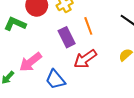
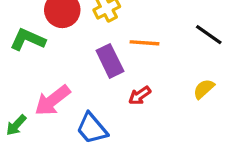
orange line: (88, 26) -> (145, 43), turned -66
red arrow: (85, 59) -> (140, 96), size x0.6

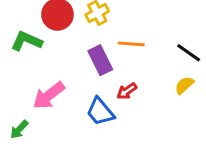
black line: (209, 35) -> (189, 53), moved
green arrow: (16, 125) -> (19, 129), moved
blue trapezoid: (92, 128) -> (100, 112), moved

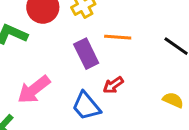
yellow semicircle: (184, 85) -> (173, 100), moved, turned 66

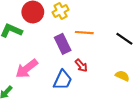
red arrow: (113, 85) -> (81, 66), turned -96
blue trapezoid: (86, 106) -> (63, 80), turned -115

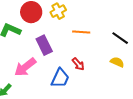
purple rectangle: (63, 44) -> (44, 45), moved
yellow semicircle: (122, 76) -> (117, 62), moved

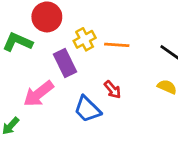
yellow cross: (58, 11) -> (85, 39), moved
blue trapezoid: (60, 78) -> (87, 109), turned 110

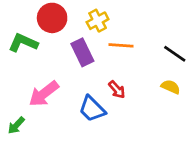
yellow cross: (85, 39) -> (98, 21), moved
purple rectangle: (65, 63) -> (82, 52), moved

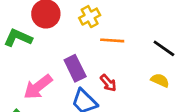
purple rectangle: (82, 52) -> (75, 68), moved

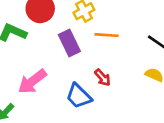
purple rectangle: (75, 68) -> (69, 43), moved

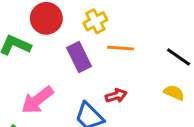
red arrow: (103, 78) -> (116, 96), turned -66

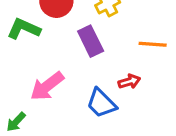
orange line: (121, 48) -> (153, 44), moved

